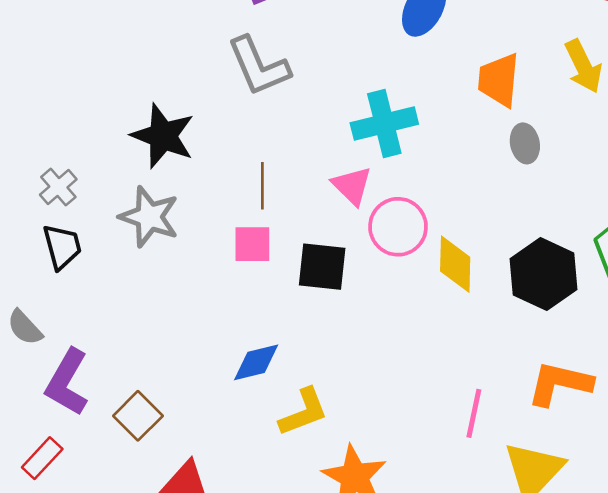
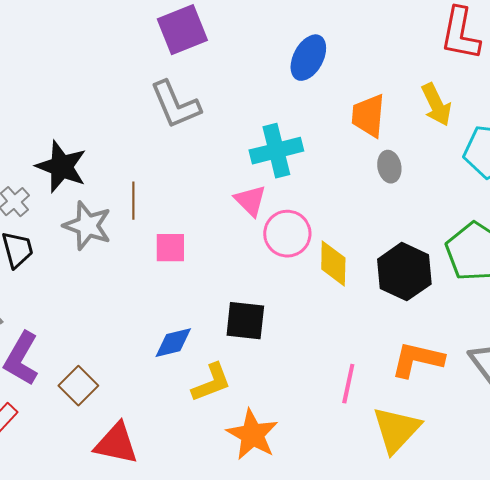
black star: (163, 136) -> (61, 167), moved
brown line: (262, 186) -> (133, 201), moved
black square: (322, 267) -> (245, 321), moved

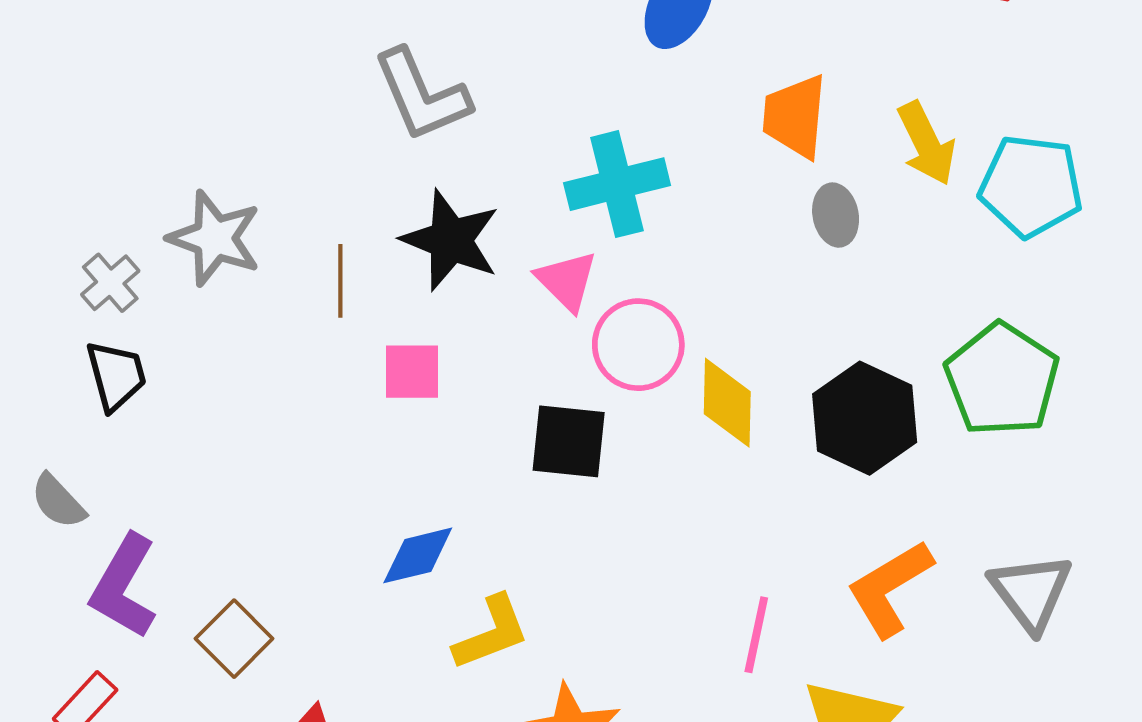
yellow arrow: (436, 105) -> (926, 143), moved
black star: (61, 167) -> (451, 240), moved
gray star: (87, 226) -> (215, 238), moved
black square: (245, 321) -> (569, 441), moved
orange L-shape: (417, 360) -> (890, 588), turned -44

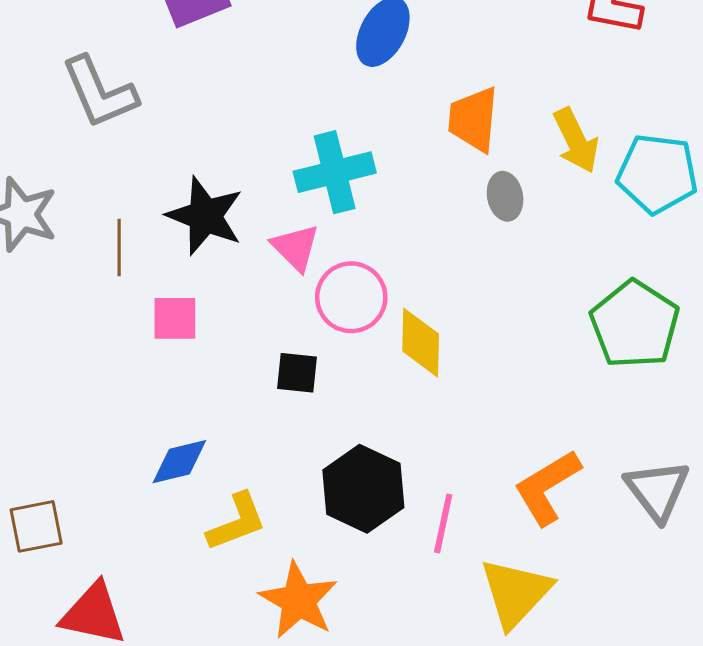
gray L-shape: (422, 95) -> (99, 92), moved
black hexagon: (865, 418) -> (363, 489), moved
black square: (569, 441) -> (297, 373), size x0.7
brown square: (234, 639) -> (36, 526), turned 34

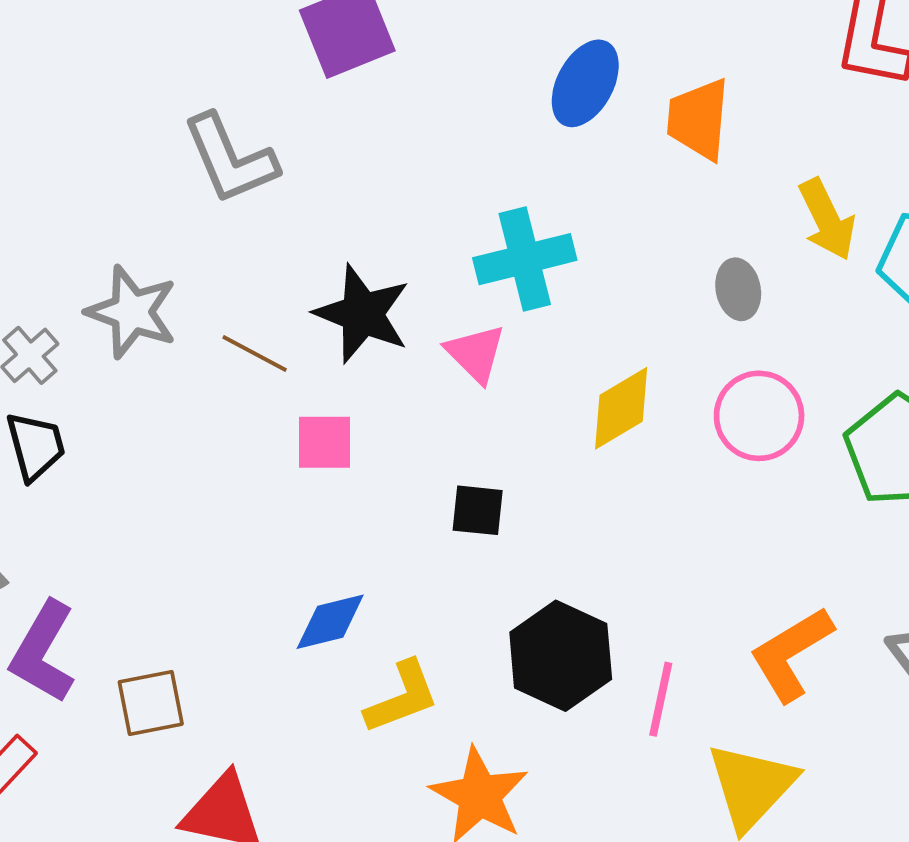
orange trapezoid: (473, 119) -> (699, 119), moved
brown line: (119, 248) -> (255, 354), turned -62
pink circle: (351, 297) -> (759, 416), moved
yellow diamond: (421, 343) -> (621, 408), moved, turned 58

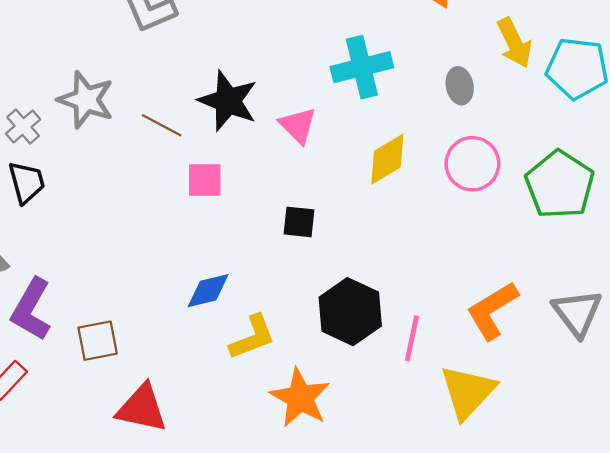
cyan cross: (525, 259) -> (362, 67), moved

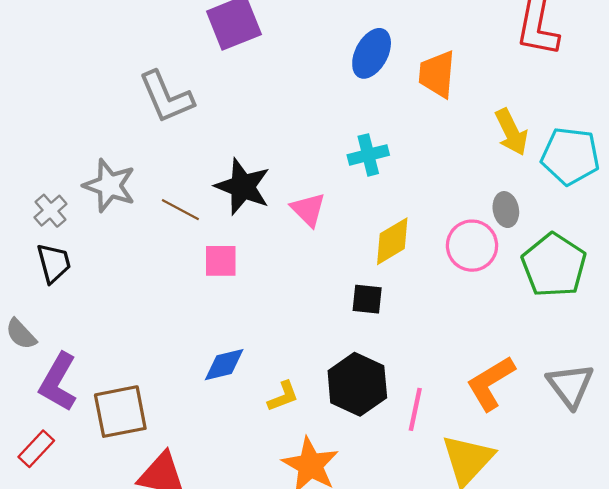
cyan cross: (362, 67) -> (368, 155), size x0.7
gray ellipse: (460, 86) -> (506, 210), moved
black square: (299, 222) -> (367, 299), moved
yellow L-shape: (252, 337) -> (283, 396), moved, size x0.7
brown square: (98, 341) -> (120, 412), size x1.4

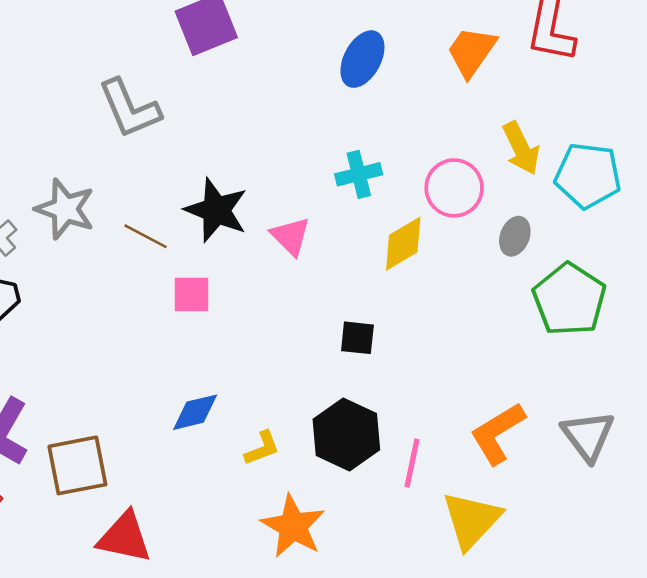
orange trapezoid: (437, 74) -> (471, 52), moved, turned 30
gray ellipse: (506, 210) -> (515, 236), turned 32
yellow diamond: (392, 241) -> (403, 244), moved
pink circle: (472, 246) -> (454, 188), moved

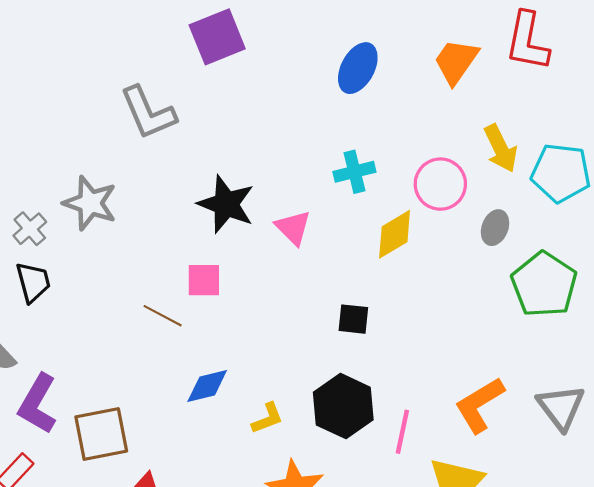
brown line: (146, 236) -> (163, 316), moved

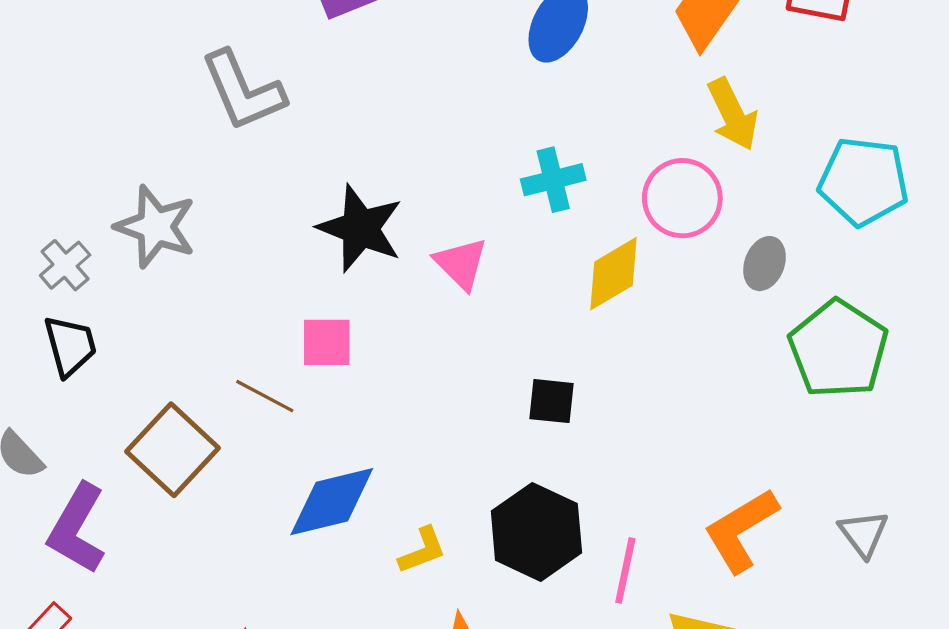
yellow arrow: (501, 148) -> (733, 114), moved
blue diamond: (207, 386) -> (332, 502), size x1.4
gray triangle: (561, 407) -> (863, 534), size x0.7
brown square: (101, 434) -> (172, 450), moved, turned -36

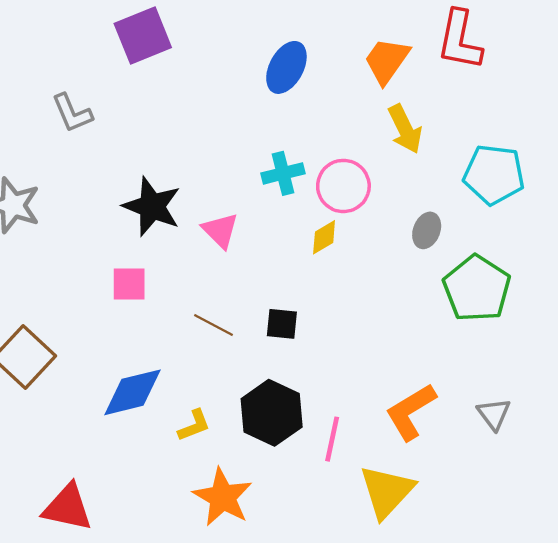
gray L-shape: (243, 91) -> (72, 113), size x0.7
pink circle: (682, 198) -> (343, 186), moved
yellow diamond: (614, 274) -> (324, 237), size x0.7
brown line: (265, 396) -> (213, 325), moved

